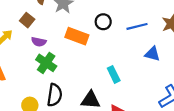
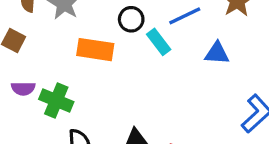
purple semicircle: (39, 42) -> (23, 88), moved
cyan rectangle: (114, 74) -> (159, 42), moved

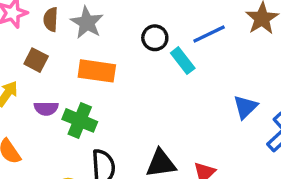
orange rectangle: (95, 50) -> (97, 71), moved
blue triangle: (217, 53) -> (245, 107), moved, turned -48

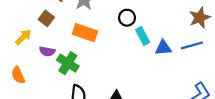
blue line: (209, 34) -> (192, 45), moved
blue triangle: (245, 107) -> (163, 48), moved, turned 30

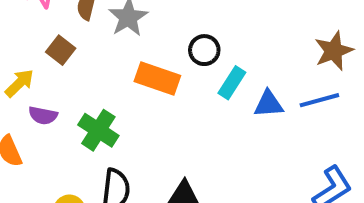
orange rectangle: (85, 33) -> (157, 79), moved
cyan rectangle: (143, 36) -> (232, 83), turned 60
purple semicircle: (47, 51) -> (43, 115), moved

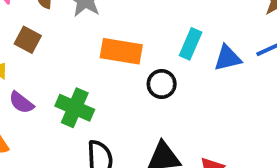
black circle: (204, 50) -> (162, 84), moved
purple semicircle: (43, 115) -> (21, 103), turned 36

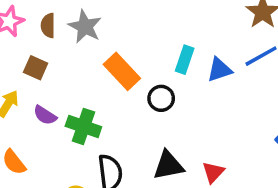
orange rectangle: (121, 51) -> (122, 71), turned 42
purple semicircle: (21, 103) -> (45, 115), moved

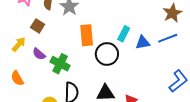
orange rectangle: (122, 71) -> (87, 35), turned 30
black circle: (161, 98) -> (107, 54), size x1.5

